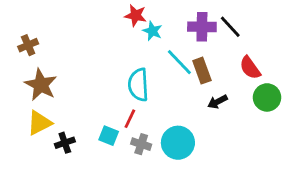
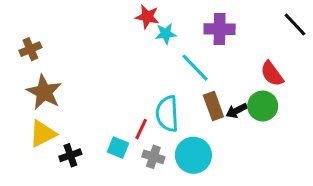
black line: (230, 27) -> (295, 24), moved
cyan star: (152, 31) -> (166, 34), turned -30
brown rectangle: (202, 71) -> (213, 106), moved
cyan semicircle: (138, 85) -> (167, 114), moved
green circle: (267, 97) -> (263, 106), moved

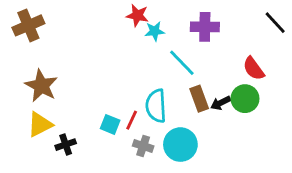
brown cross: (30, 49) -> (28, 25), moved, size x1.5
cyan square: (118, 148) -> (110, 124), moved

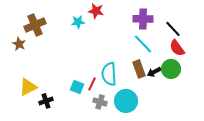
black line: (275, 23) -> (173, 29), moved
brown cross: (28, 25) -> (35, 25), moved
cyan star: (155, 31) -> (78, 22), moved
cyan line: (182, 63) -> (143, 44), moved
brown star: (41, 86) -> (19, 44), moved, size x0.6

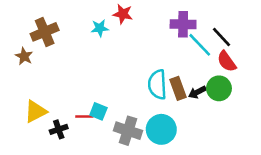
cyan line: (143, 44) -> (200, 45), moved
cyan semicircle: (109, 74) -> (157, 85), moved
red line: (92, 84) -> (84, 117), moved, turned 64
gray cross: (100, 102) -> (128, 131), size x1.5

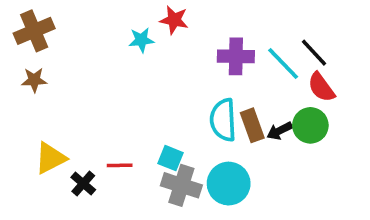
purple cross: (183, 24) -> (236, 56), moved
brown cross: (45, 32) -> (34, 31), moved
brown star: (24, 56) -> (34, 80), turned -30
cyan square: (98, 111) -> (170, 158), moved
black cross: (59, 129) -> (83, 184), turned -30

